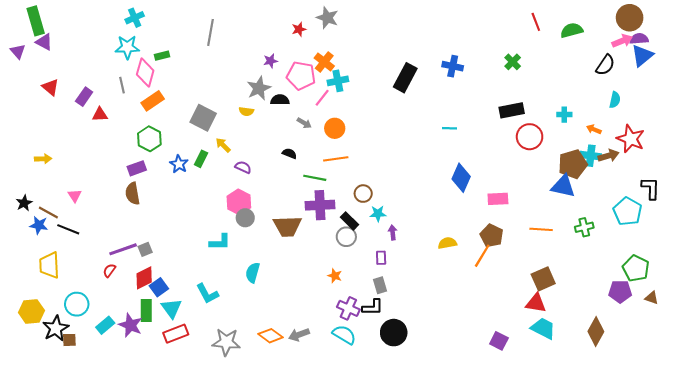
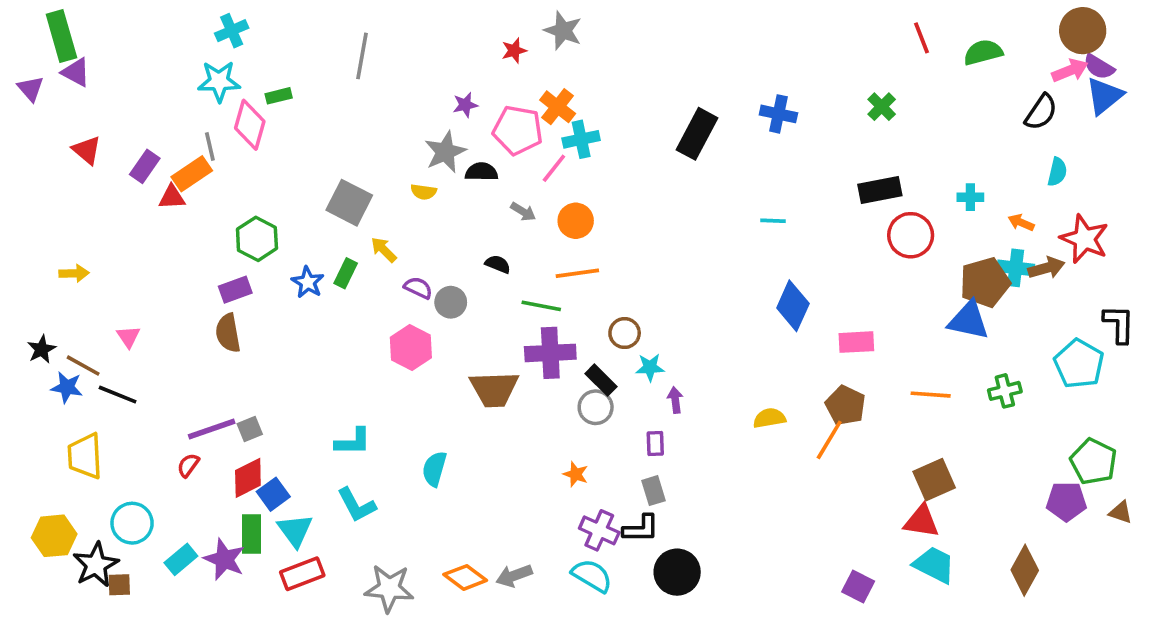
purple semicircle: (639, 39) -> (1099, 67), turned -144
orange rectangle: (153, 101) -> (192, 174), moved
gray circle: (245, 218) -> (451, 302), moved
cyan L-shape: (220, 242) -> (353, 442), moved

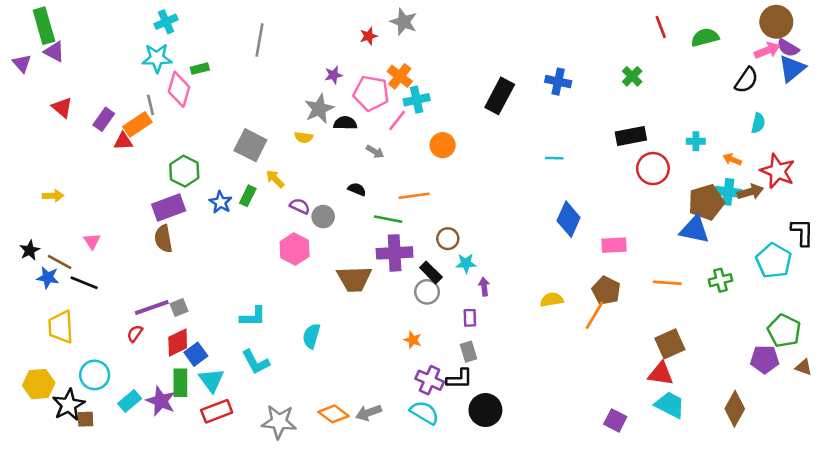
orange circle: (576, 221) -> (443, 145), moved
purple rectangle: (235, 290) -> (169, 207), size x1.4

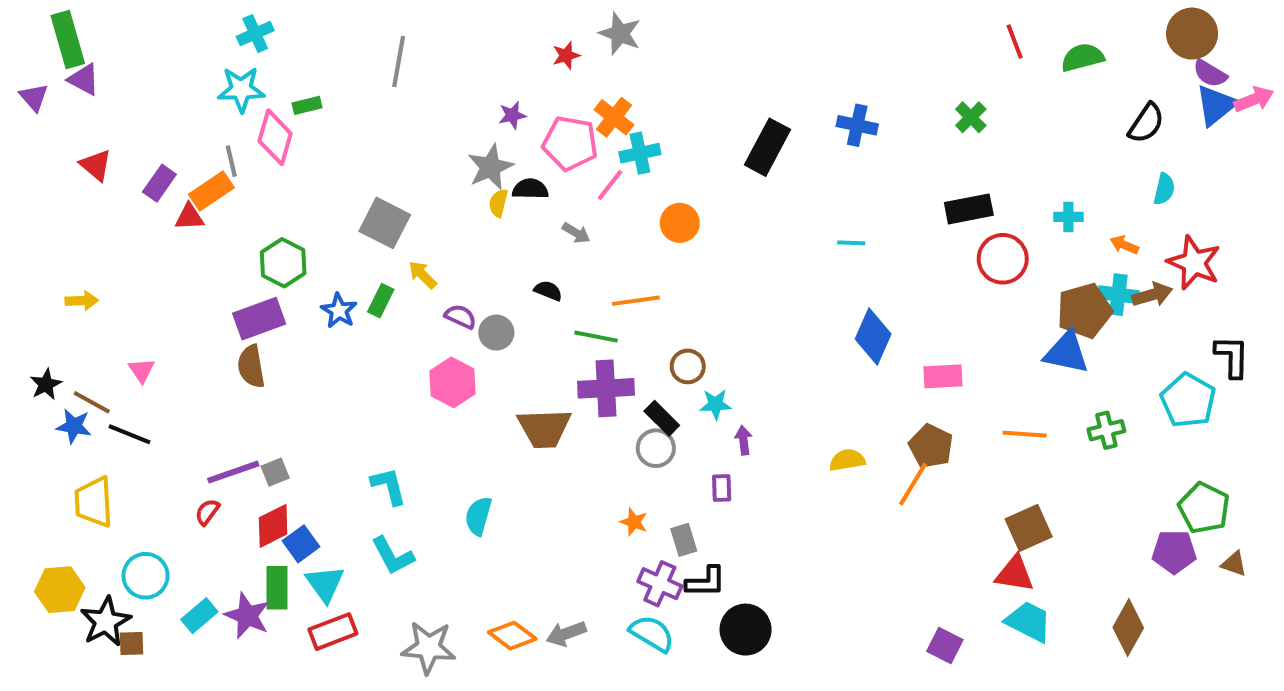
pink arrow: (767, 50) -> (1254, 99), moved
yellow semicircle: (304, 137) -> (498, 203), moved, turned 96
cyan L-shape: (253, 317) -> (389, 486), turned -104
gray rectangle: (469, 352) -> (684, 540), moved

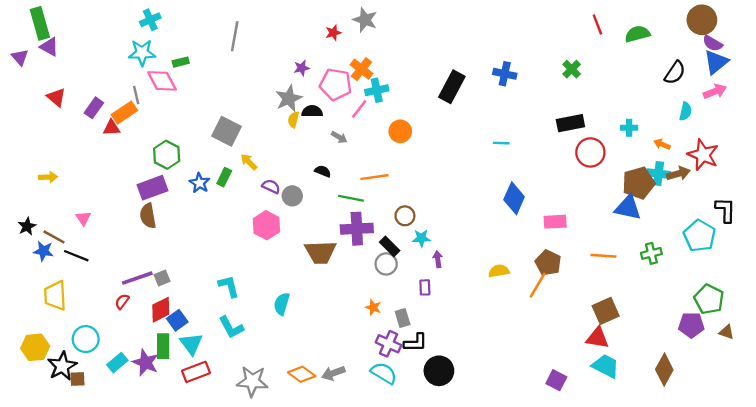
pink arrow: (1254, 99) -> (715, 91), moved
pink diamond: (275, 137) -> (162, 81), turned -44

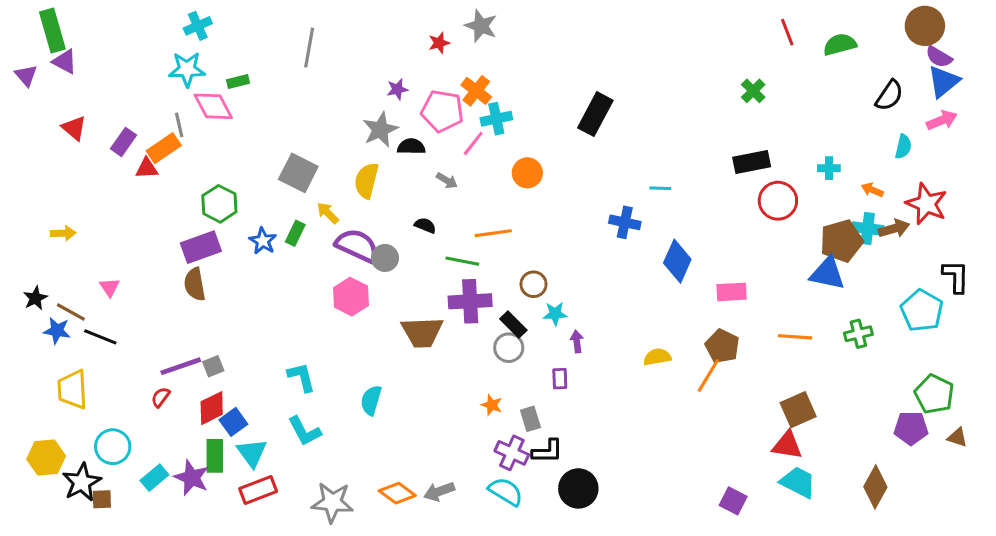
blue cross: (505, 74) -> (625, 222), moved
yellow semicircle: (293, 120) -> (366, 181), moved, size x1.6
purple semicircle: (271, 186) -> (357, 246), size x1.8

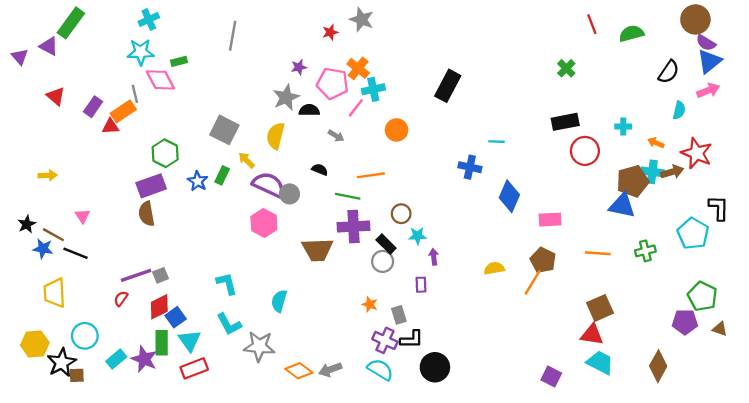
green rectangle: (52, 31) -> (71, 23), moved, turned 52
gray star: (332, 502) -> (259, 346), moved

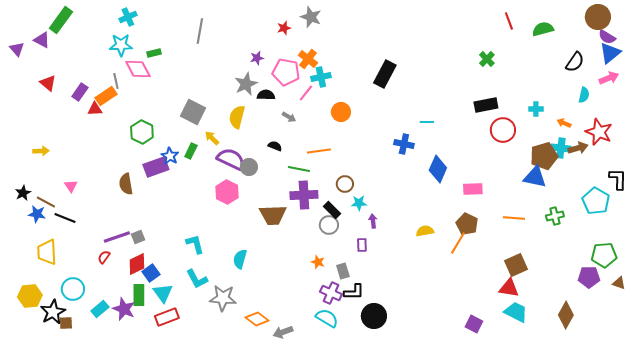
purple rectangle: (151, 186) -> (156, 167), moved
green pentagon: (702, 296) -> (604, 255), turned -30
gray arrow: (330, 370) -> (283, 332), moved

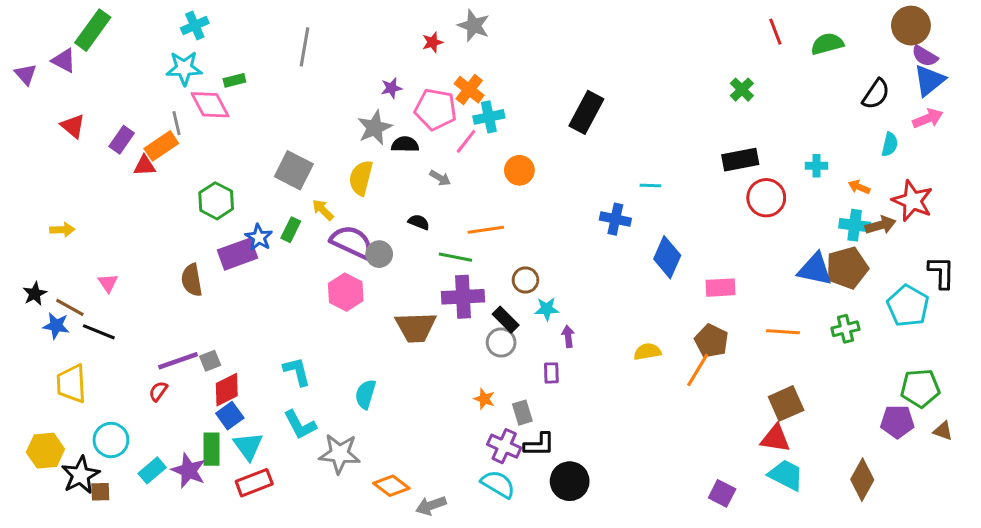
brown pentagon: (544, 156) -> (847, 268), moved
red diamond: (137, 264) -> (227, 390), moved

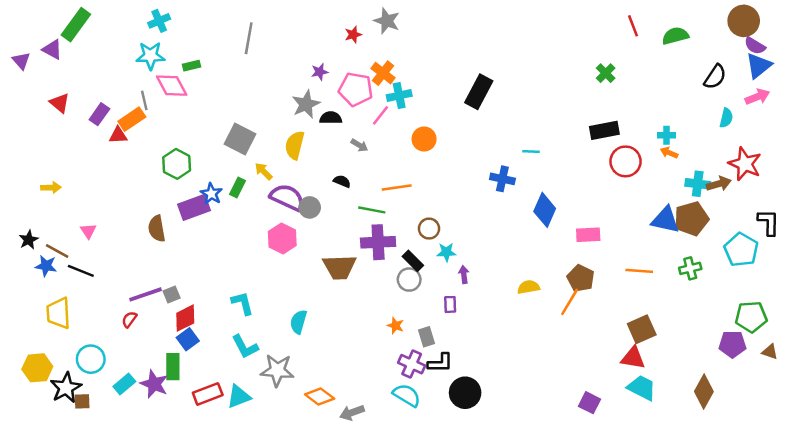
orange arrow: (859, 187) -> (669, 153), moved
cyan triangle: (248, 446) -> (239, 396), moved, turned 45

